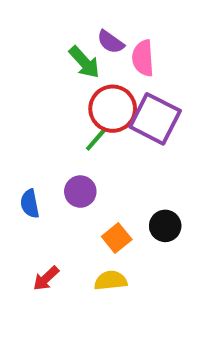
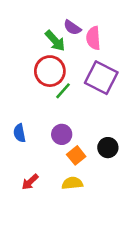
red circle: (113, 109) -> (50, 71), moved
purple circle: (80, 192) -> (62, 134), moved

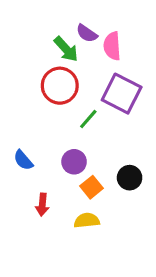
green line: (63, 91) -> (88, 119), moved
blue semicircle: (19, 133) -> (23, 160), turned -30
red arrow: (30, 182) -> (42, 205), moved, turned -42

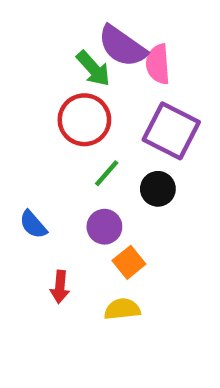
purple semicircle: (87, 33) -> (122, 46), size x1.6
green line: (88, 119) -> (107, 173), moved
black circle: (130, 178) -> (158, 189), moved

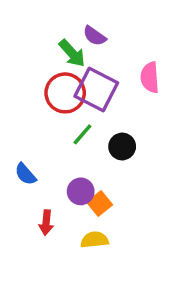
purple semicircle: (122, 46) -> (95, 36), size x0.6
pink semicircle: (158, 64) -> (150, 77), moved
purple square: (171, 131) -> (96, 89), moved
purple circle: (104, 227) -> (81, 191), moved

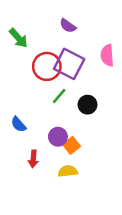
green arrow: (72, 53) -> (18, 38), moved

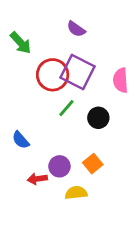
pink semicircle: (107, 55) -> (121, 80), moved
purple circle: (58, 137) -> (59, 166), moved
orange square: (71, 145) -> (93, 164), moved
red arrow: (33, 159) -> (37, 179), turned 77

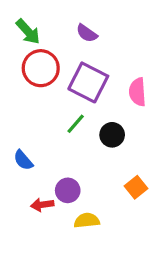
green arrow: (21, 43) -> (28, 32), moved
red circle: (53, 75) -> (41, 68), moved
orange square: (93, 164) -> (136, 187), moved

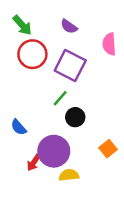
pink semicircle: (138, 92) -> (109, 44), moved
black circle: (112, 135) -> (75, 117), moved
purple circle: (68, 190) -> (54, 151), size x1.6
red arrow: (42, 205) -> (34, 163), turned -48

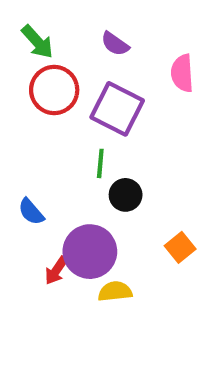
green line: (60, 98) -> (100, 163), turned -36

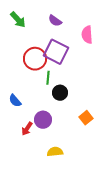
red circle: (54, 90) -> (35, 59), moved
purple circle: (90, 252) -> (43, 120), size x0.7
yellow semicircle: (115, 291) -> (55, 152), moved

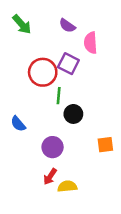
pink semicircle: (87, 35) -> (91, 43), moved
purple square: (56, 52) -> (68, 64), size x0.7
orange square: (86, 118) -> (105, 145), turned 32
red arrow: (27, 129) -> (50, 177), moved

